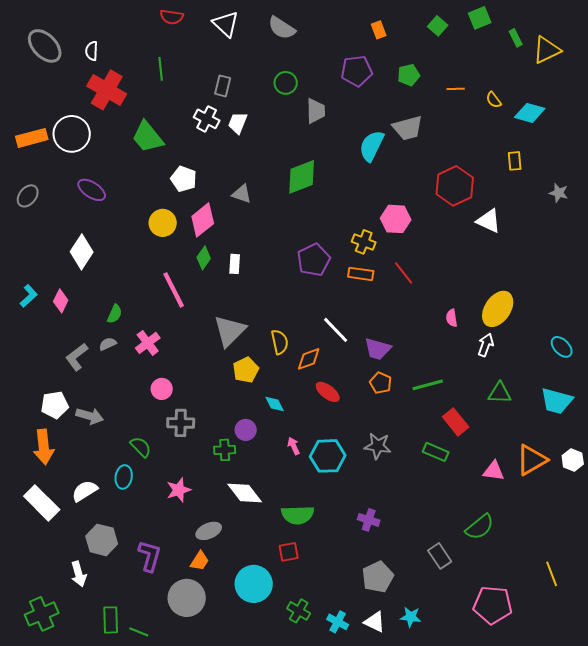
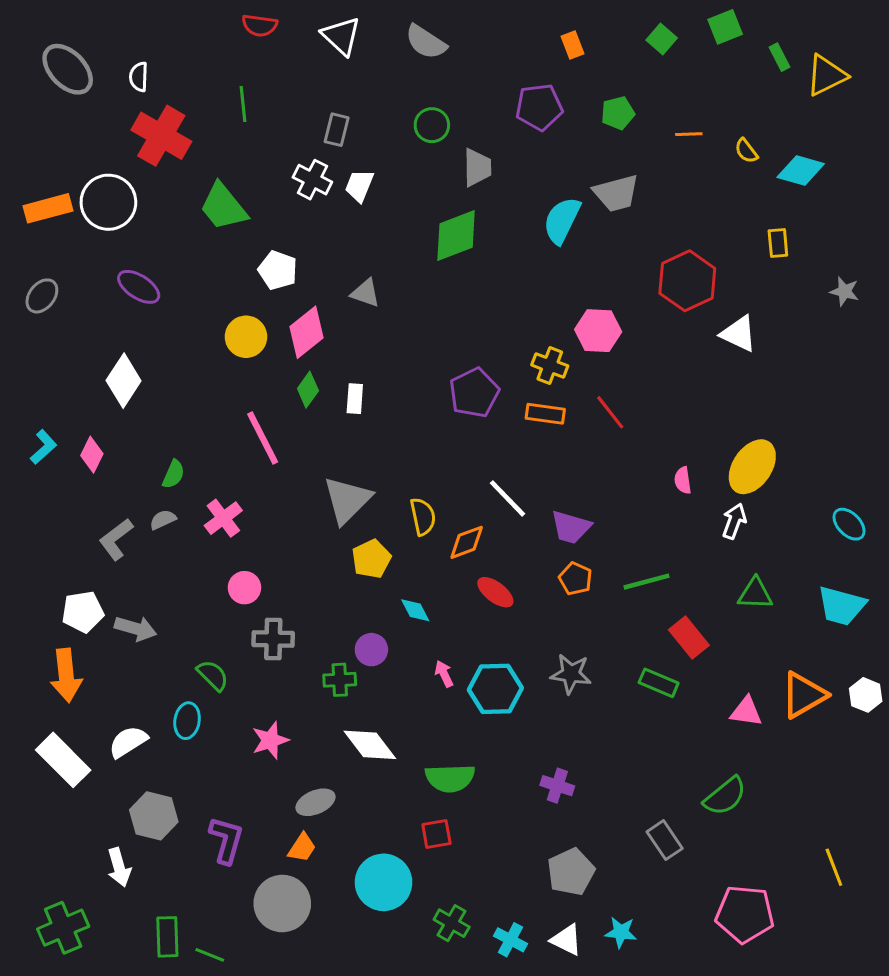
green diamond: (302, 177) -> (456, 235), moved

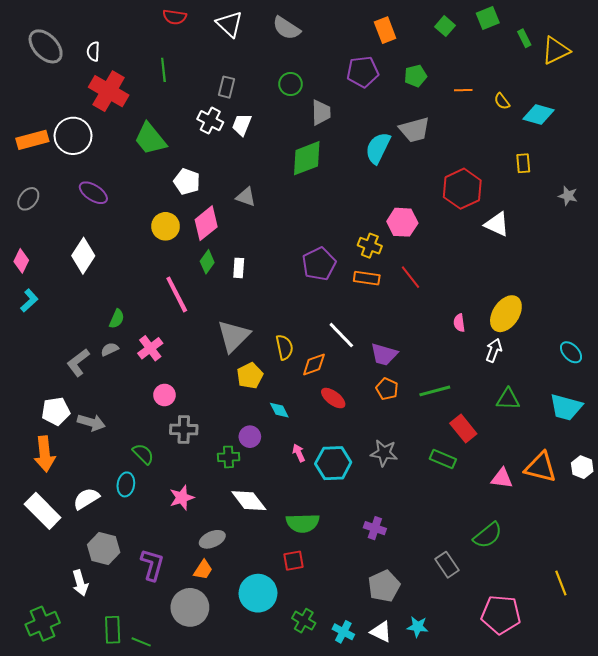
orange rectangle: (572, 45) -> (385, 30), size x1.4
pink diamond: (92, 455) -> (21, 261), moved
orange triangle: (804, 695) -> (541, 467), turned 44

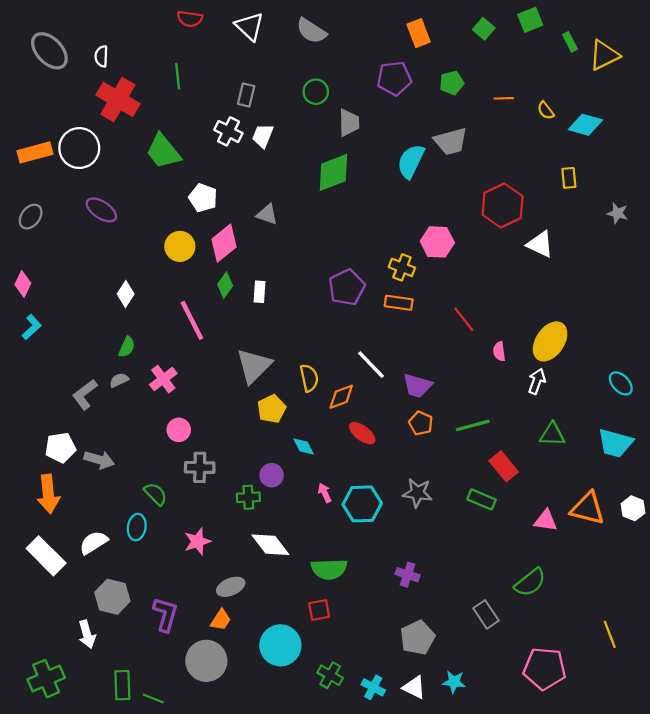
white diamond: (83, 256) -> (126, 294), moved, size x0.7
red line: (410, 277) -> (464, 319), moved

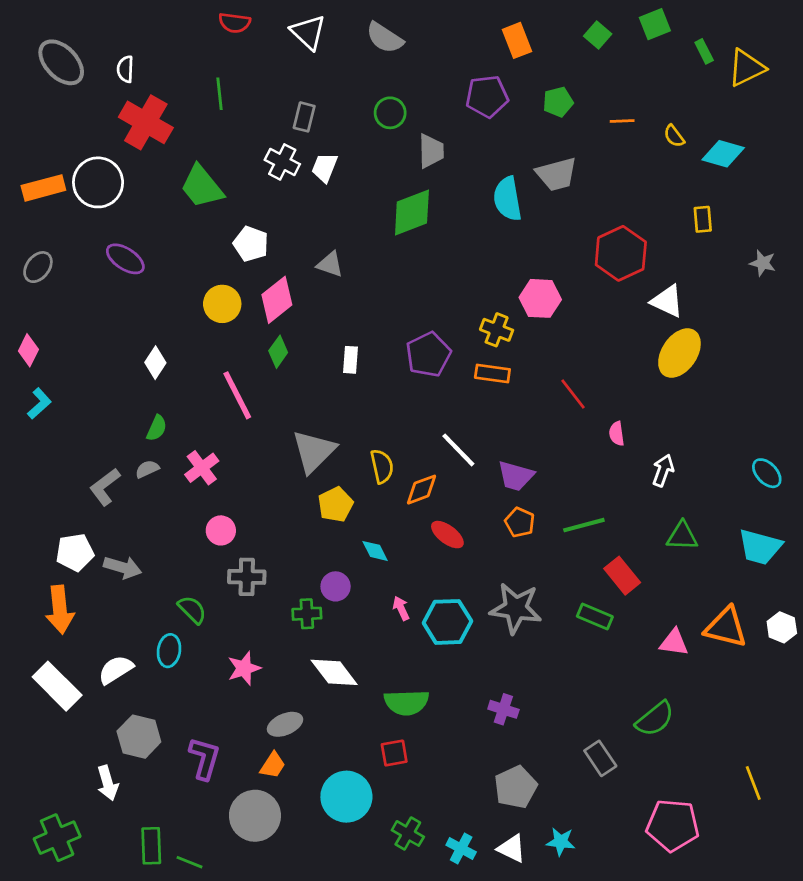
cyan semicircle: (411, 161) -> (507, 199), turned -36
white rectangle: (259, 292) -> (351, 360), moved
yellow ellipse: (550, 341) -> (679, 353), moved
gray star: (417, 493) -> (516, 608), size x1.4

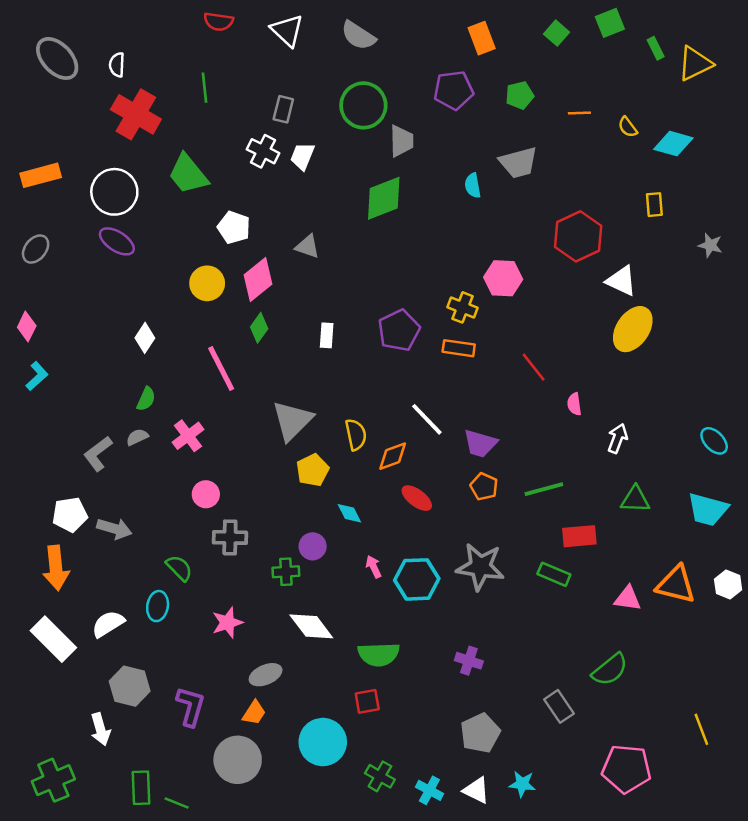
green circle: (390, 113) -> (363, 105), size x1.6
white circle: (98, 182) -> (114, 192), moved
cyan semicircle: (507, 199) -> (473, 186), size x0.6
red rectangle: (622, 576) -> (579, 536), turned -56

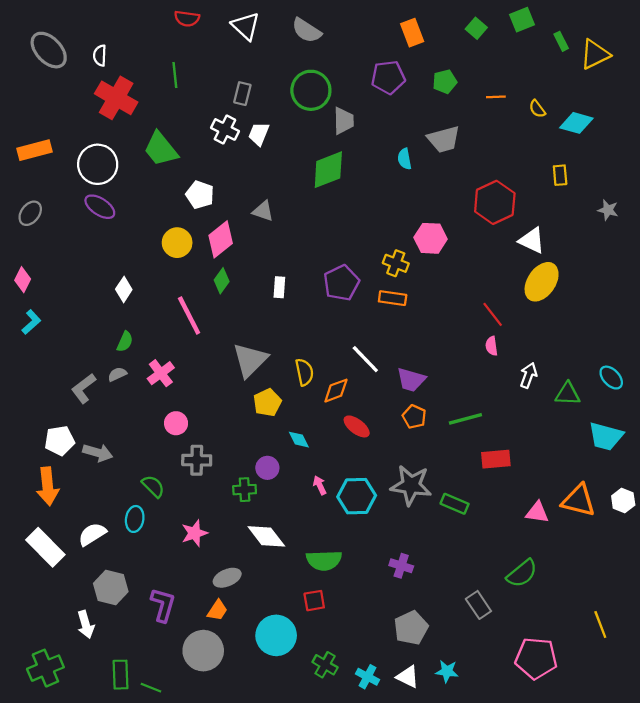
red line: (534, 367) -> (493, 314), moved
green triangle: (635, 499) -> (568, 394), moved
green rectangle: (554, 574) -> (455, 504), moved

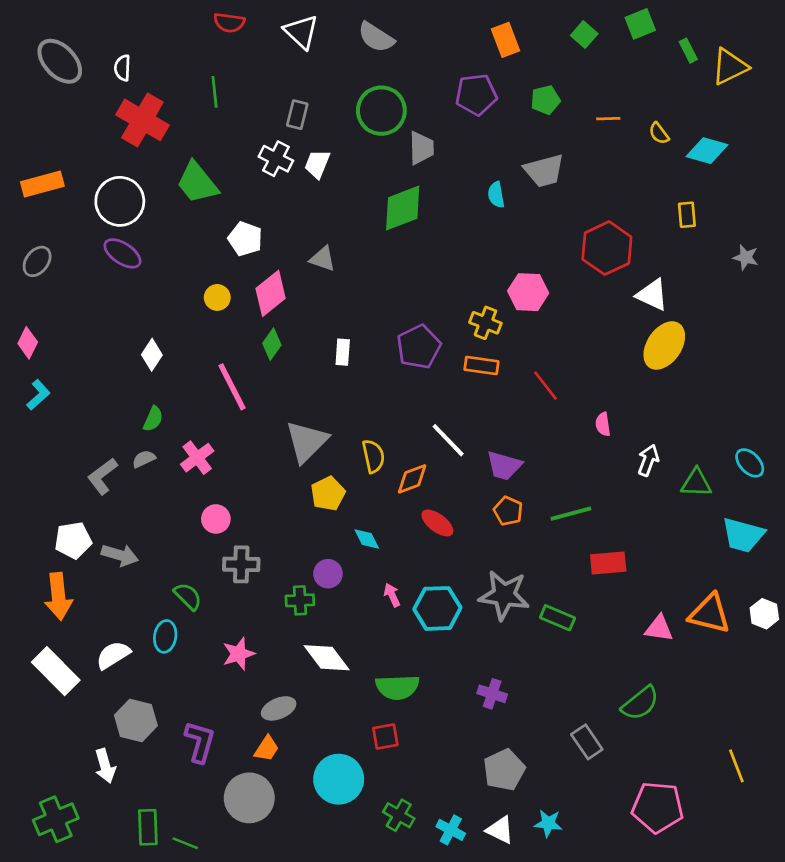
yellow circle: (177, 243) -> (217, 297), size x0.7
red line: (493, 314) -> (546, 386), moved

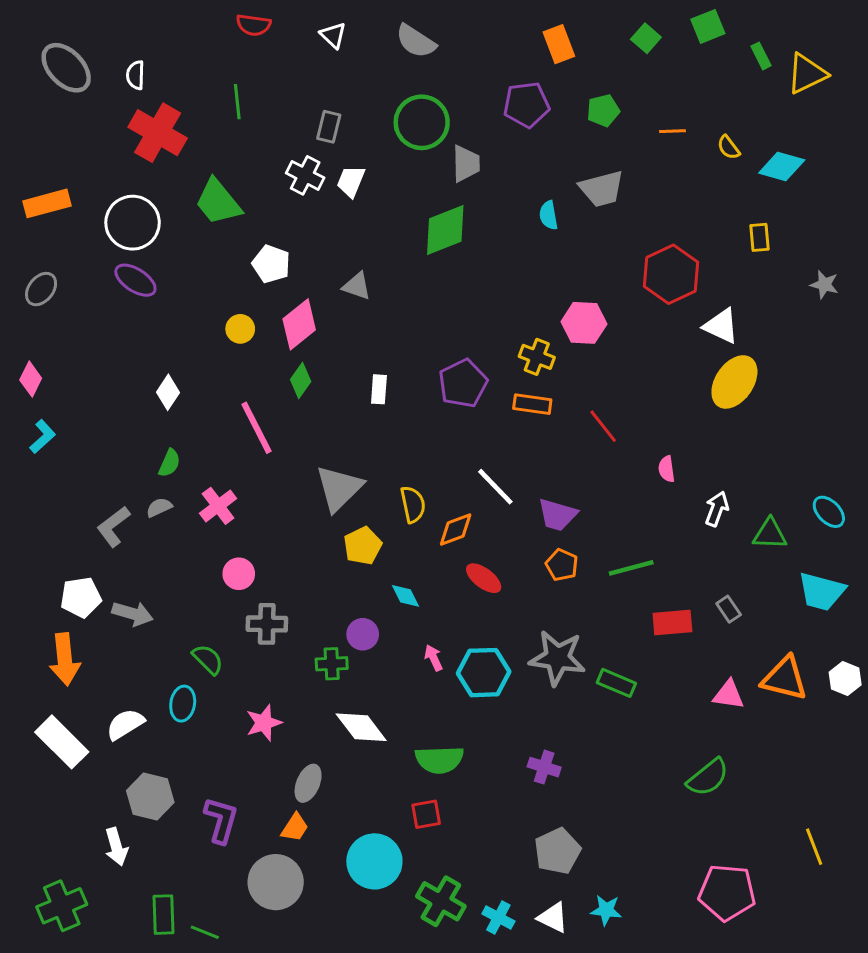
white triangle: (301, 32) -> (333, 35), size x0.7
gray ellipse: (279, 708) -> (308, 783), turned -44
gray rectangle: (587, 742) -> (729, 609), moved, size x0.7
green cross: (399, 815) -> (441, 901), size x1.4

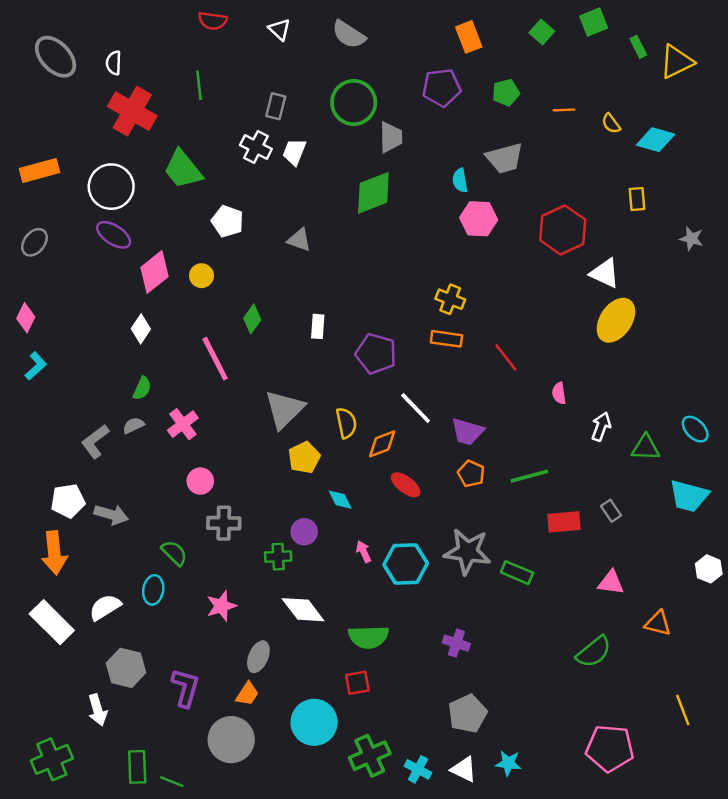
pink hexagon: (584, 323) -> (479, 219), moved
pink diamond: (299, 324) -> (154, 272), moved
purple pentagon: (463, 383) -> (376, 354), moved, turned -30
orange triangle: (785, 678) -> (658, 623), moved, size x0.7
green cross: (441, 901) -> (370, 756), turned 36

